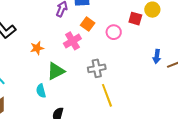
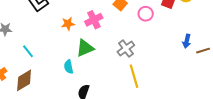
pink cross: (72, 41) -> (94, 20), moved
gray cross: (97, 68) -> (126, 48), turned -30

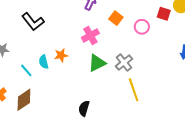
orange star: (68, 24) -> (61, 55), moved
green triangle: (85, 48) -> (97, 63), moved
cyan semicircle: (69, 67) -> (44, 62), moved

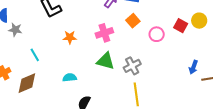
orange star: (61, 55) -> (70, 37), moved
cyan semicircle: (44, 62) -> (70, 78), moved, turned 88
green triangle: (97, 63) -> (106, 61), turned 30

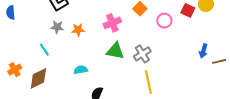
gray star: (15, 30) -> (57, 27), moved

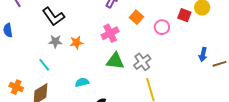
orange cross: (15, 70) -> (16, 87), turned -32

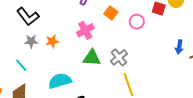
cyan semicircle: (82, 82) -> (60, 81), size x1.6

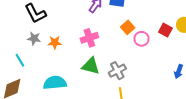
orange square: (111, 13) -> (128, 27), moved

